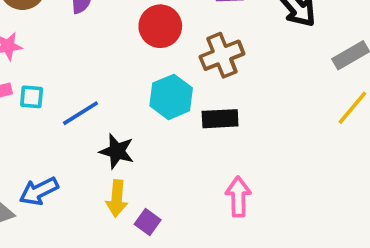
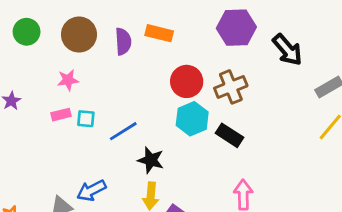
red circle: (160, 26) -> (187, 81), moved
black rectangle: (220, 119) -> (229, 135), turned 36

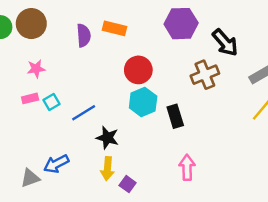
brown circle: (79, 35) -> (31, 24), moved
brown cross: (231, 87) -> (205, 75), moved
cyan square: (86, 119) -> (52, 102), turned -35
black rectangle: (229, 135) -> (175, 116), turned 40

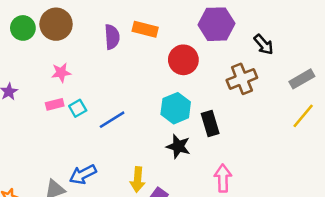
black arrow: (225, 43) -> (264, 45), size x0.7
red circle: (138, 70) -> (183, 60), moved
black star: (107, 138) -> (178, 146), moved

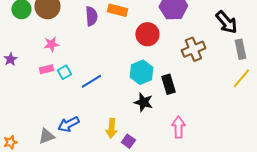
black arrow: (264, 45) -> (226, 22), moved, size x1.4
gray rectangle: (302, 79) -> (240, 49), turned -72

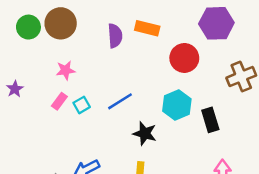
pink rectangle: (46, 69) -> (59, 101), turned -40
blue line: (91, 81) -> (120, 101), moved
black star: (143, 102) -> (145, 133), moved

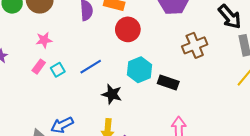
red circle: (184, 58) -> (128, 29), moved
black rectangle: (210, 120) -> (168, 83), turned -54

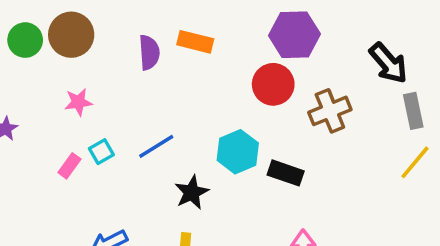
red circle: (128, 29) -> (273, 84), moved
pink rectangle: (39, 67) -> (69, 166), moved
black star: (112, 94) -> (192, 192), turned 30

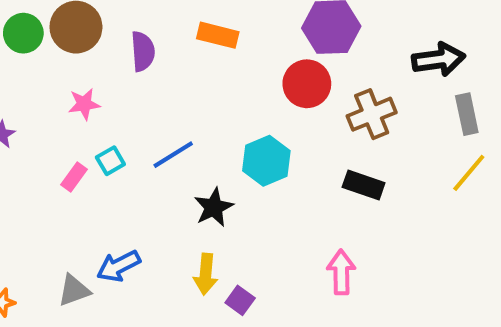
purple semicircle: (149, 52) -> (143, 51), moved
black arrow: (388, 63) -> (438, 59), turned -57
black rectangle: (286, 173) -> (364, 185), moved

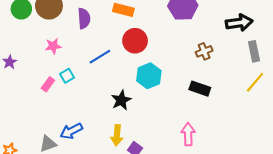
red circle: (307, 84) -> (135, 41), moved
brown cross: (372, 114) -> (204, 51), size x0.7
blue line: (173, 155) -> (100, 57), moved

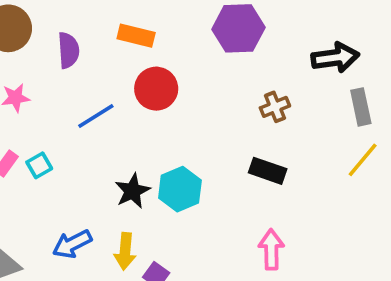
cyan square: (67, 76) -> (39, 165), moved
cyan hexagon: (149, 76) -> (180, 189), moved
blue arrow: (71, 131) -> (72, 244), moved
pink arrow: (188, 134) -> (271, 249), moved

